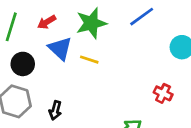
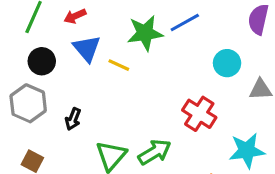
green star: (91, 23) -> (145, 33), moved
red cross: (163, 93) -> (199, 114), size x1.5

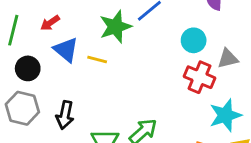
red cross: (199, 114) -> (200, 77), moved
black arrow: (73, 119) -> (65, 115), size x1.4

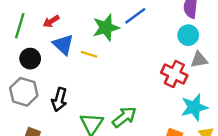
cyan circle: (194, 40) -> (188, 35), moved

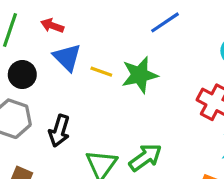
red arrow: (51, 21) -> (52, 26), turned 49
green star: (106, 28) -> (140, 75), moved

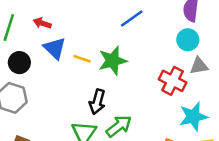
black arrow: (59, 131) -> (97, 102), moved

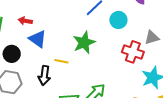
cyan circle: (188, 40) -> (118, 20), moved
yellow line: (82, 59) -> (61, 61), moved
black arrow: (97, 102) -> (44, 76), moved

